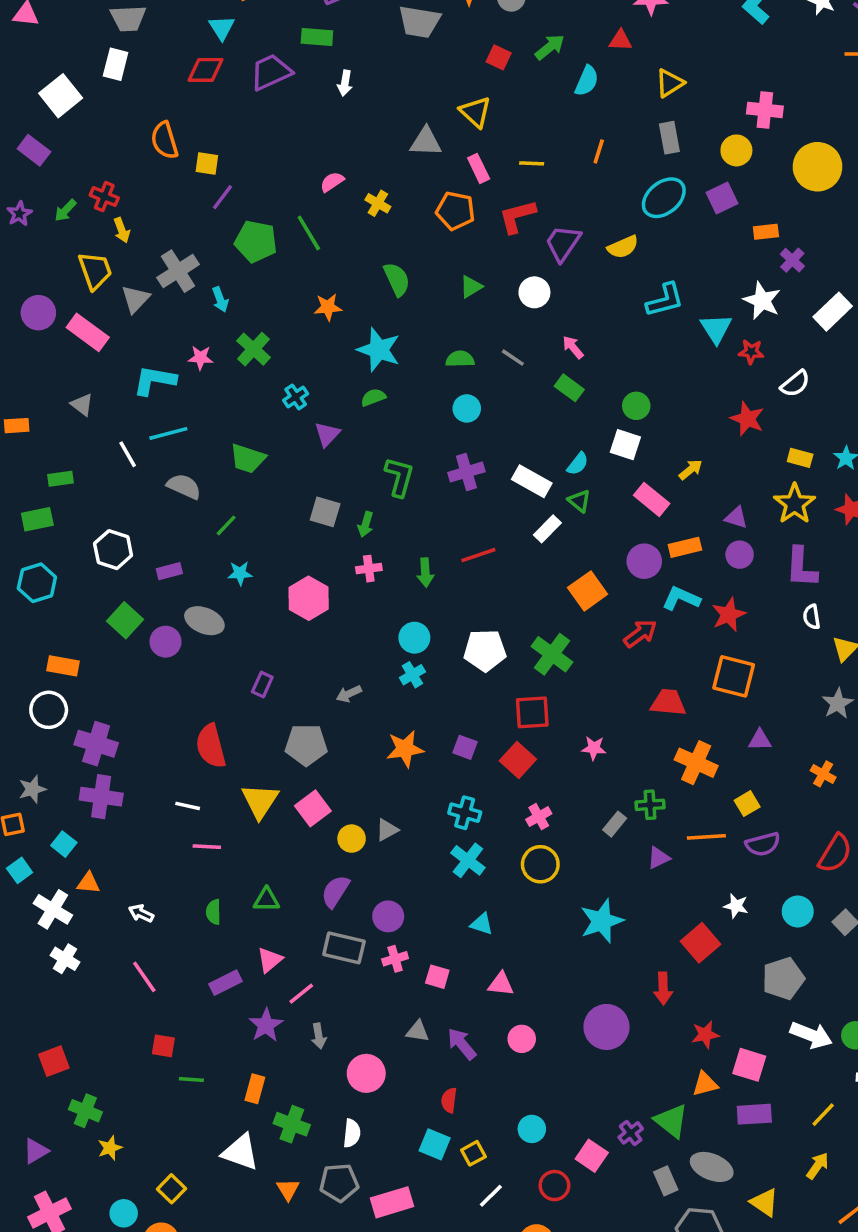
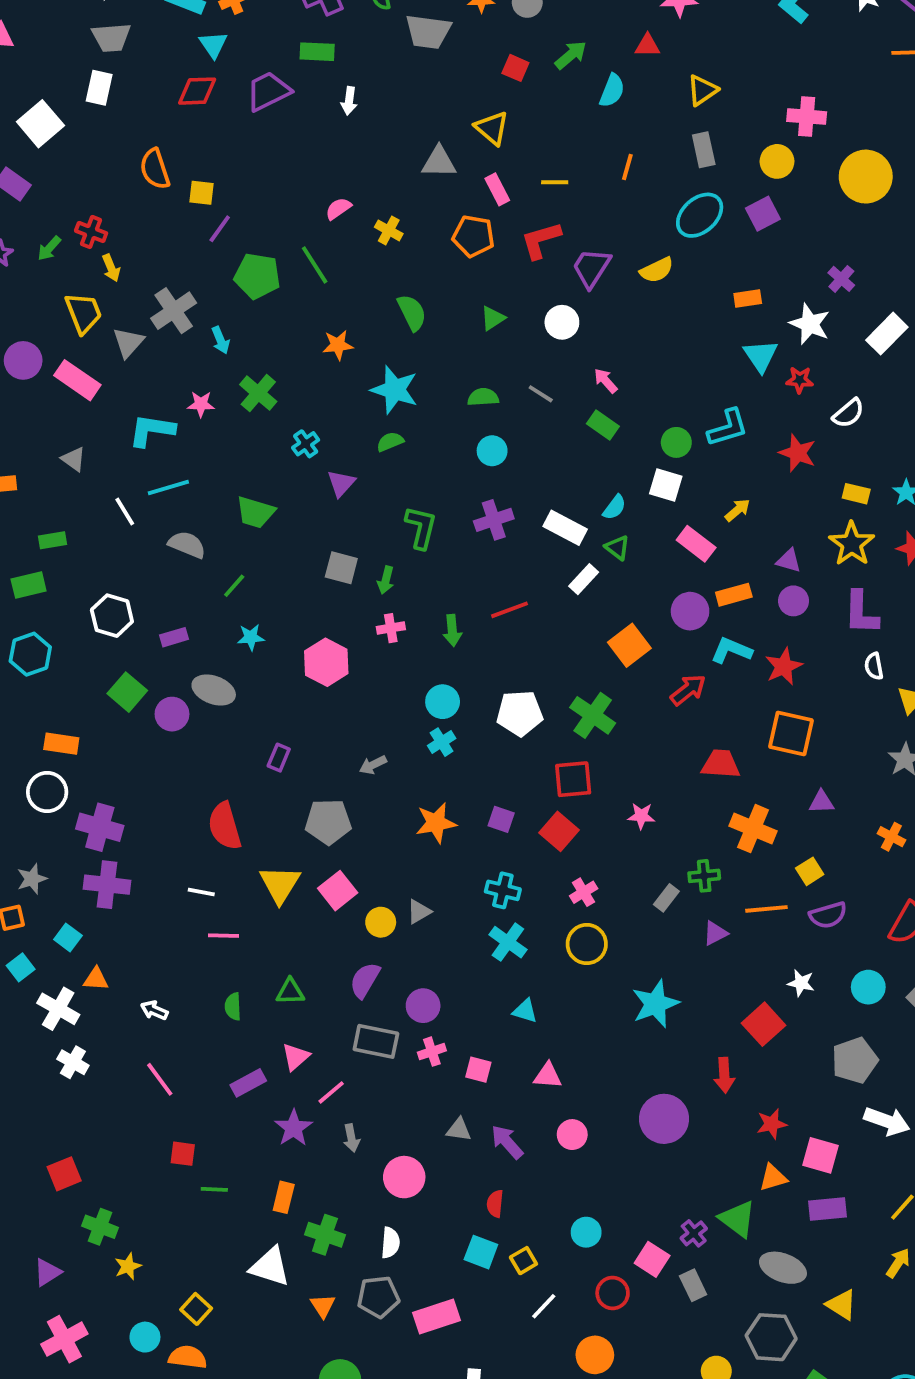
orange rectangle: (766, 232) -> (748, 299), moved
cyan L-shape: (665, 300) -> (728, 428), moved
gray rectangle: (666, 1181) -> (693, 1285), moved

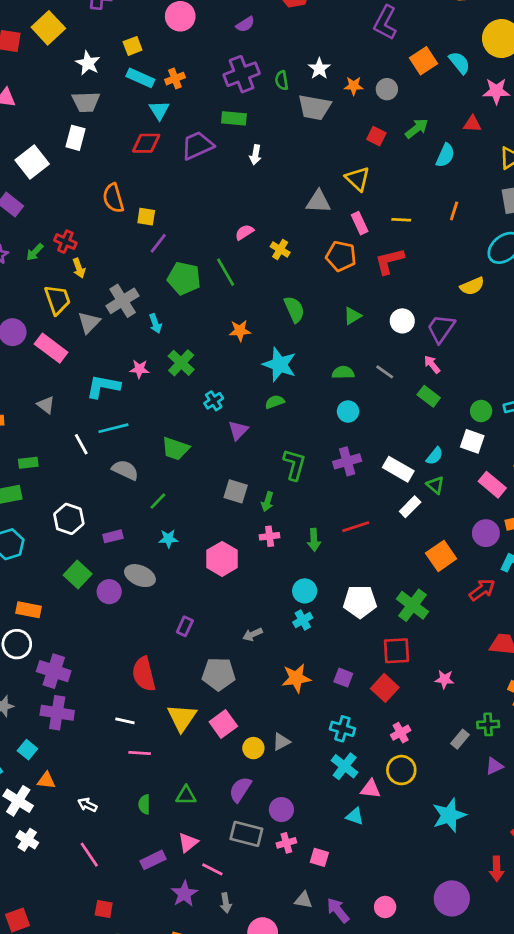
purple trapezoid: (591, 268) -> (441, 329), moved
pink triangle: (548, 1076) -> (371, 789), moved
pink line: (331, 1092) -> (212, 869), turned 65

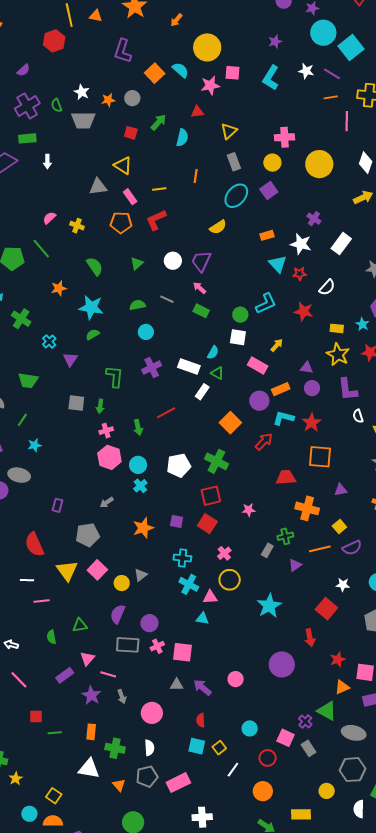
pink hexagon: (222, 559) -> (109, 457), moved
pink square: (319, 857) -> (183, 652), size x1.5

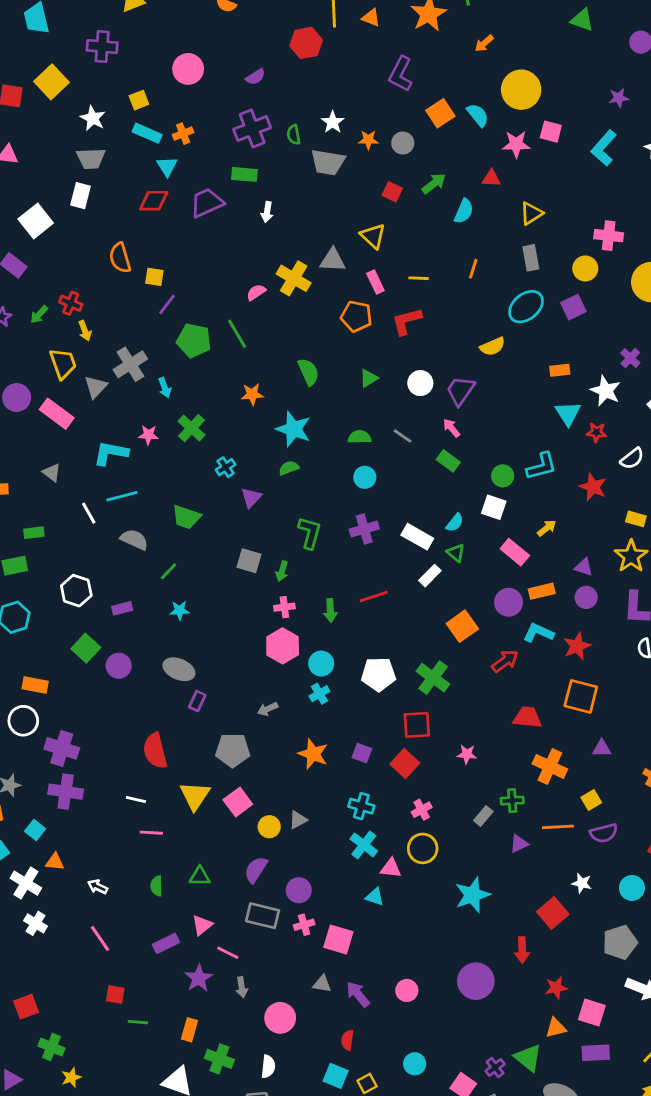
yellow cross: (77, 226) -> (294, 278), moved, size x1.6
gray ellipse: (19, 475) -> (179, 669), moved
orange star: (143, 528) -> (313, 754), turned 30

